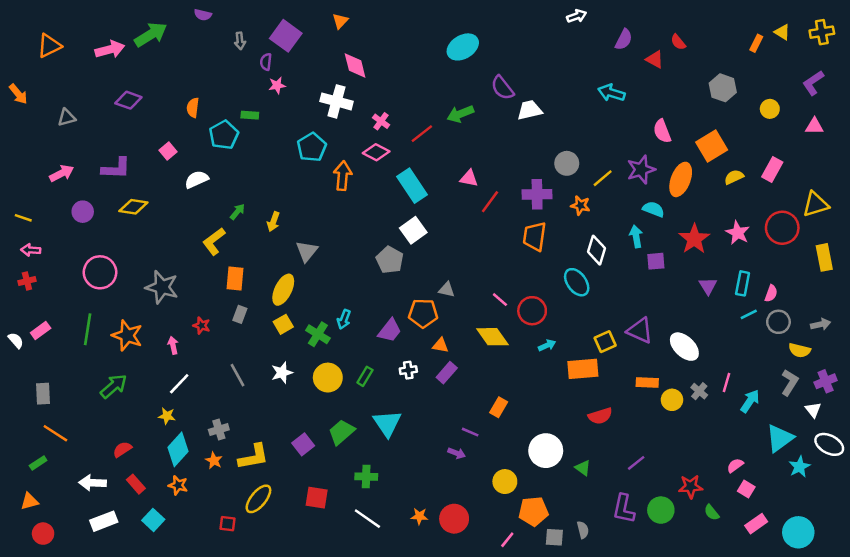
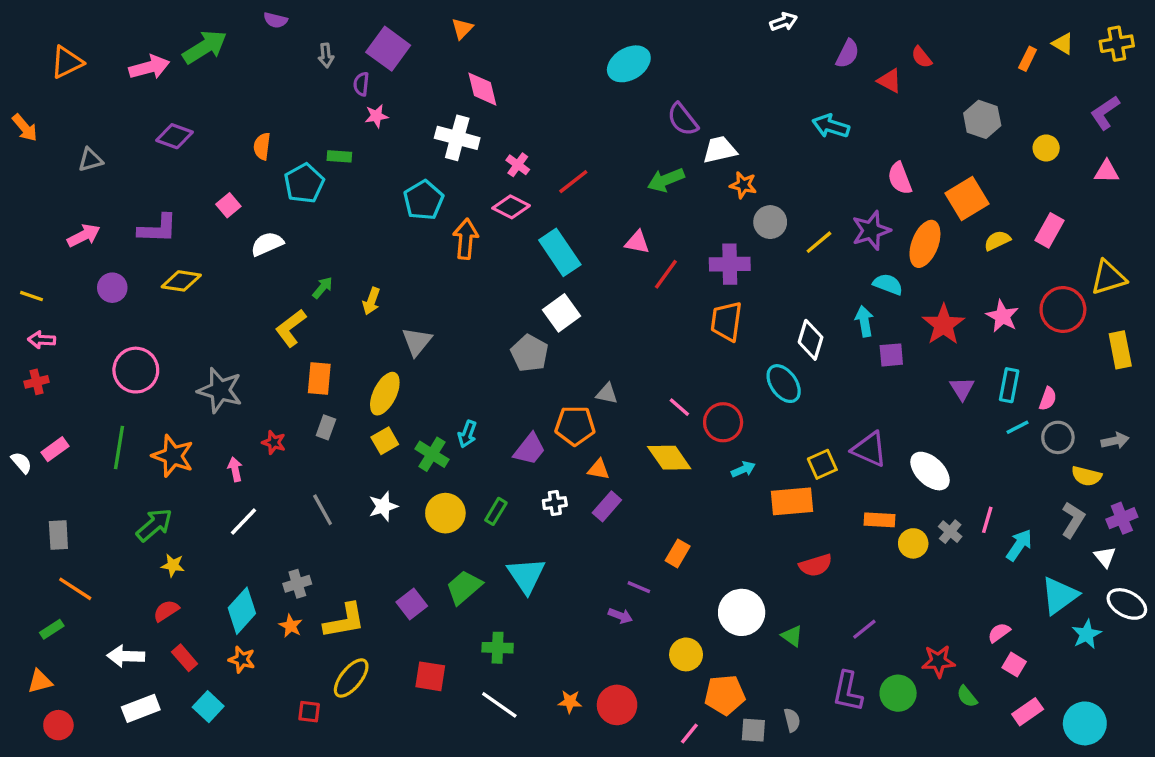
green arrow: (460, 114) -> (666, 180), moved
orange star: (580, 205) -> (743, 185), moved
yellow star: (167, 416) -> (173, 565), moved

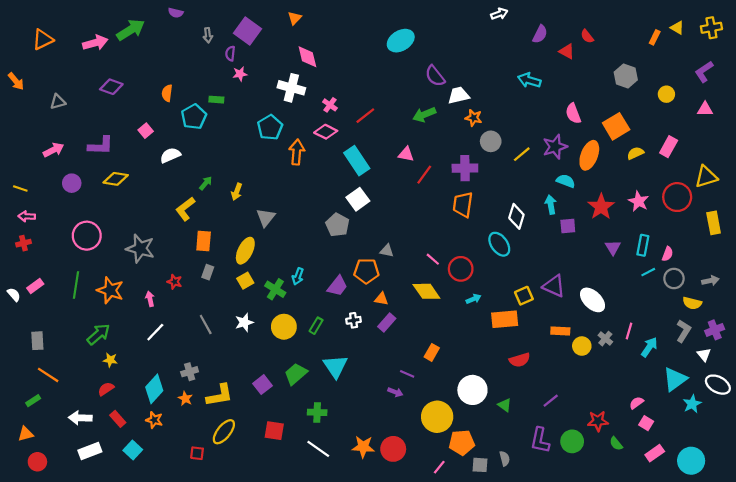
yellow circle: (686, 654) -> (437, 417), size x1.5
orange star: (570, 702) -> (363, 447), size x1.5

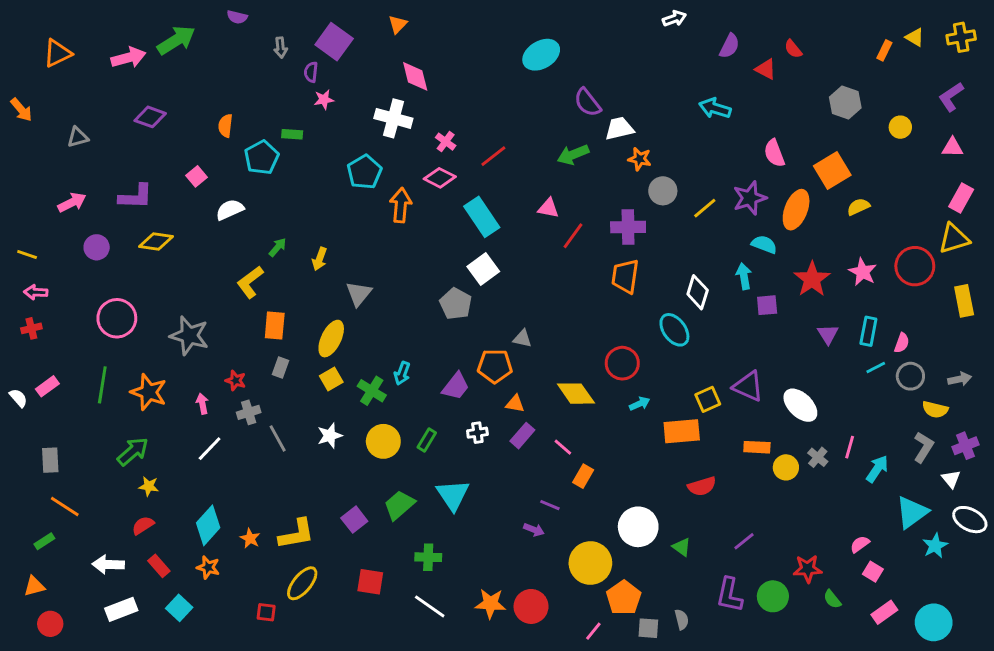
pink rectangle: (669, 147) -> (961, 198), moved
pink line: (433, 259) -> (563, 447), moved
gray cross: (190, 372) -> (249, 412), moved
orange pentagon: (462, 442) -> (624, 598), turned -30

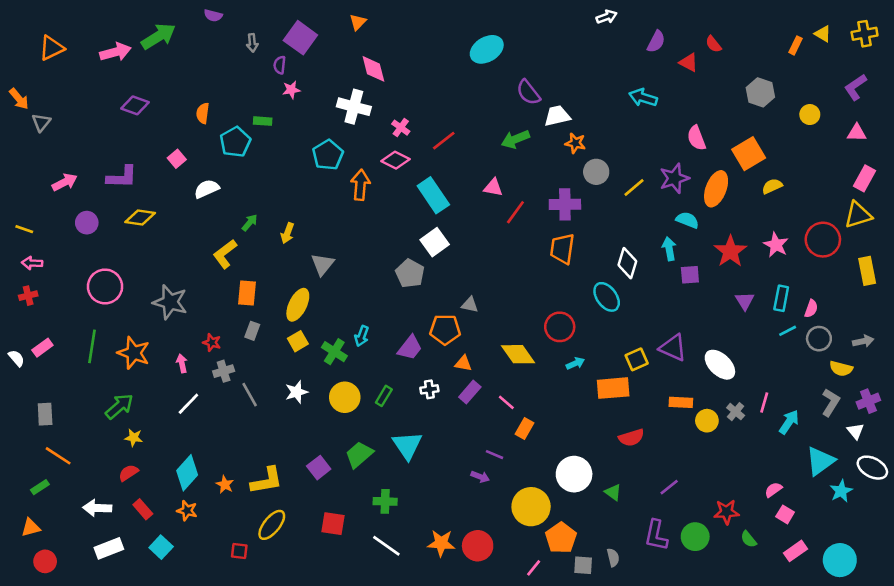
gray triangle: (78, 137) -> (41, 122), moved, turned -36

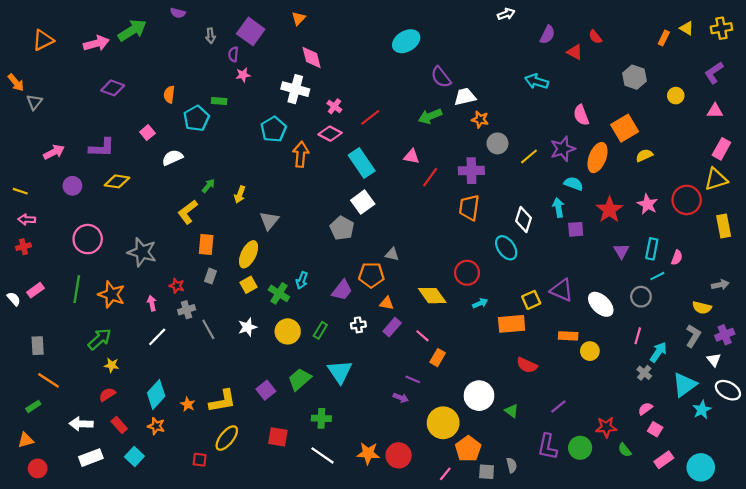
gray circle: (819, 339) -> (641, 297), moved
gray cross: (736, 412) -> (644, 373), moved
red semicircle: (631, 438) -> (527, 365), turned 42

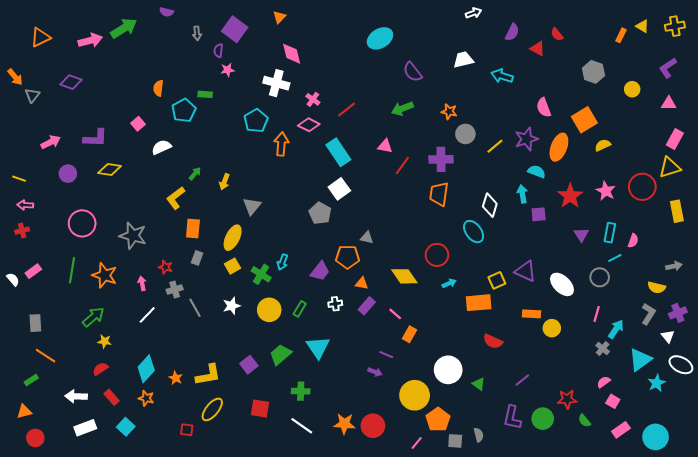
purple diamond: (113, 88) -> (71, 82), moved
white trapezoid: (465, 97) -> (463, 60), moved

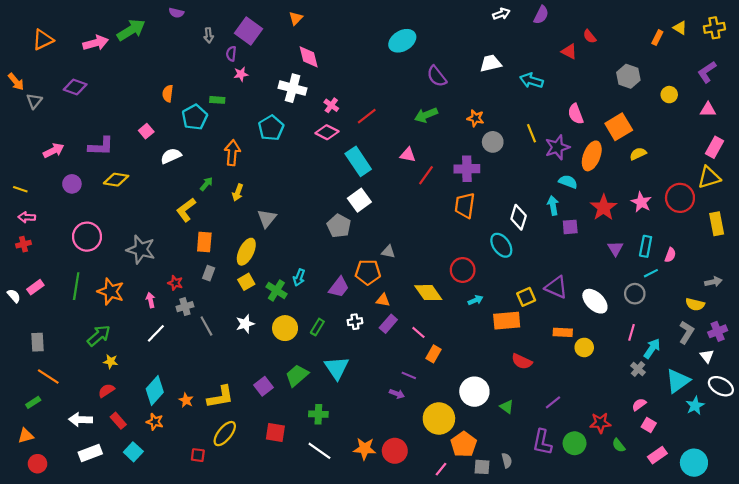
purple semicircle: (512, 32) -> (541, 15), moved
orange arrow: (281, 144) -> (232, 153), moved
yellow line: (495, 146) -> (531, 133), moved, turned -72

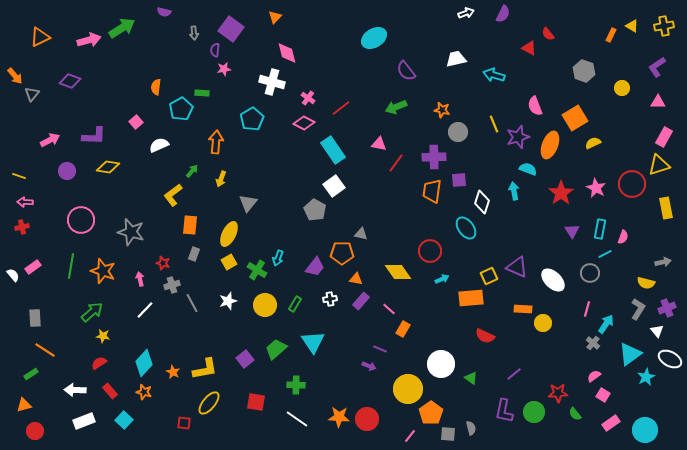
purple square: (570, 227) -> (459, 180), moved

